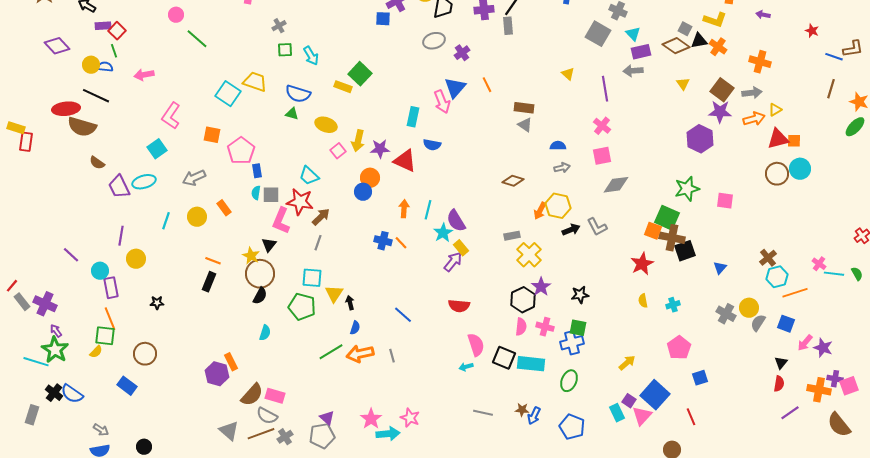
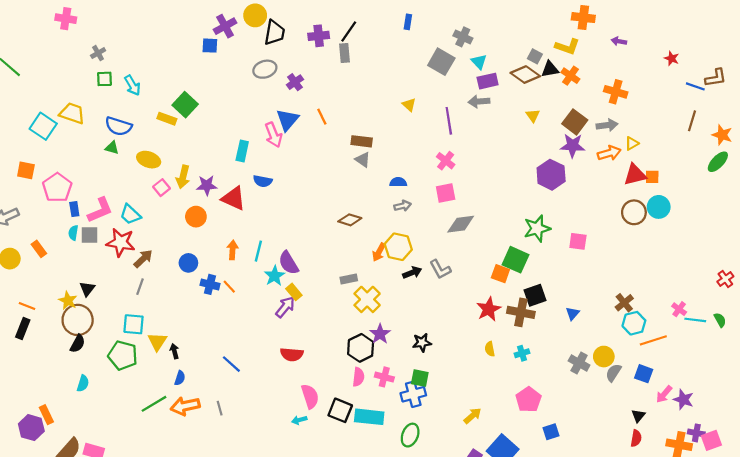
blue circle: (363, 192) -> (188, 263), moved
pink L-shape: (281, 221) -> (100, 210), moved, turned -136
brown cross: (672, 238) -> (521, 312), moved

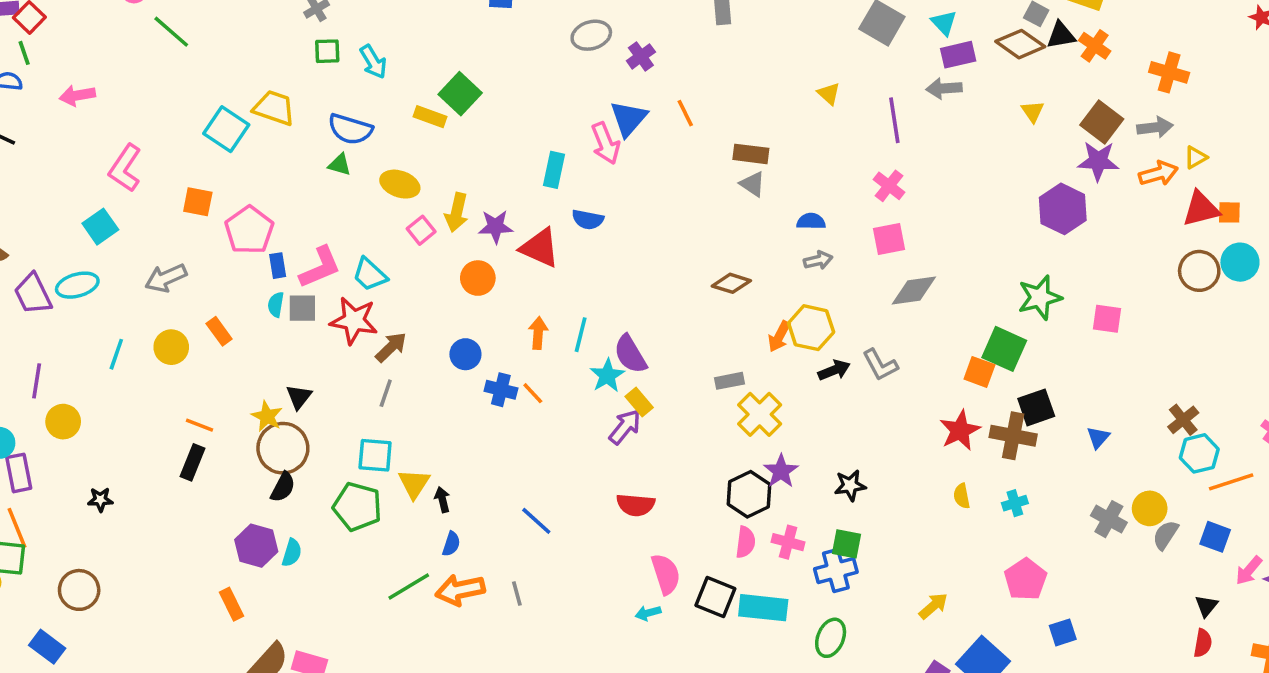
purple hexagon: (31, 428) -> (256, 546), moved

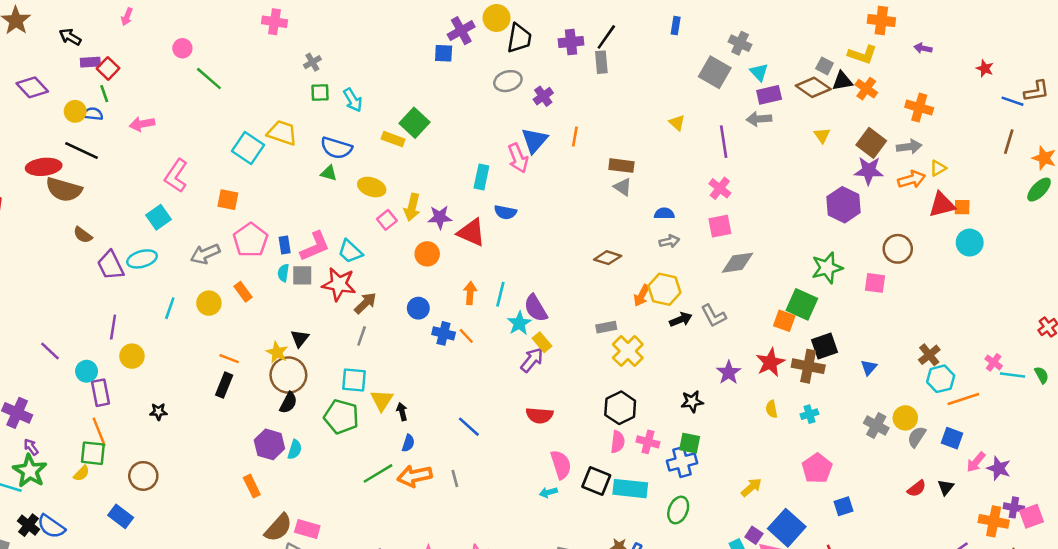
orange line: (685, 113) -> (575, 137), turned 36
pink pentagon: (249, 230) -> (251, 240), moved
brown circle: (1199, 271) -> (898, 249), moved
purple star: (781, 471) -> (729, 372), moved
red semicircle: (1203, 643) -> (917, 489), moved, turned 42

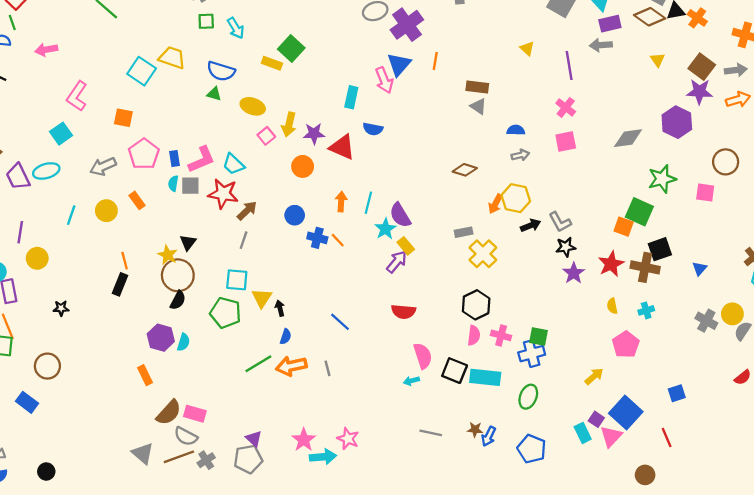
purple cross: (543, 96) -> (407, 25), size x1.8
gray diamond: (738, 263) -> (628, 138), moved
orange line: (229, 359) -> (125, 261), turned 54
black star: (692, 402) -> (566, 247), moved
pink pentagon: (817, 468) -> (626, 344), moved

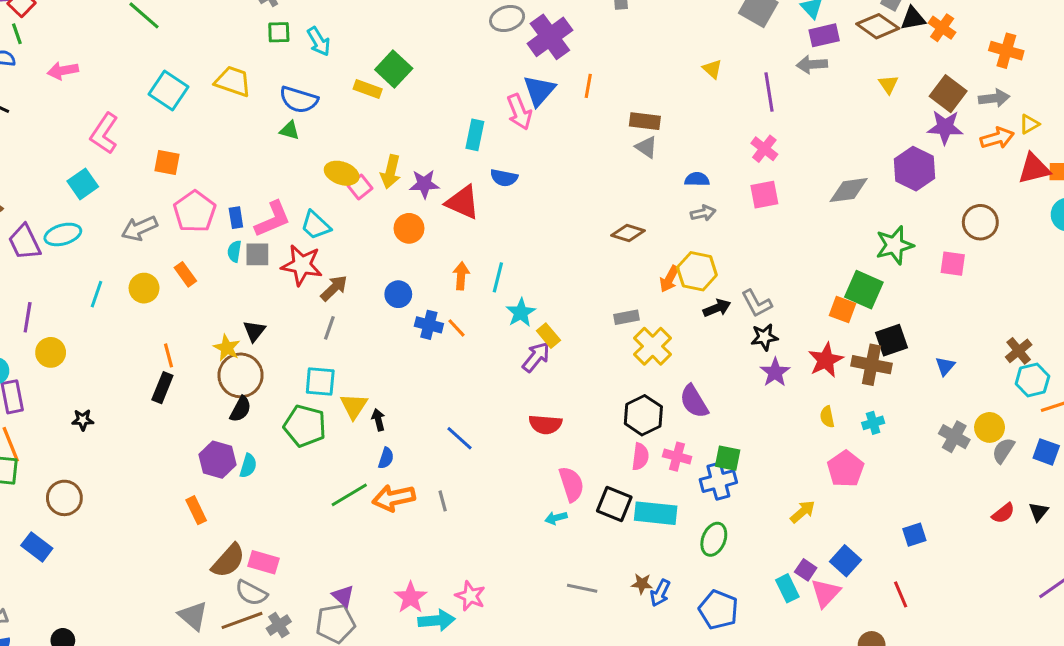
cyan square: (142, 71) -> (169, 90), moved
yellow ellipse: (253, 106) -> (342, 173), moved
purple semicircle: (400, 215) -> (694, 401), moved
blue square: (626, 413) -> (846, 561), size x0.7

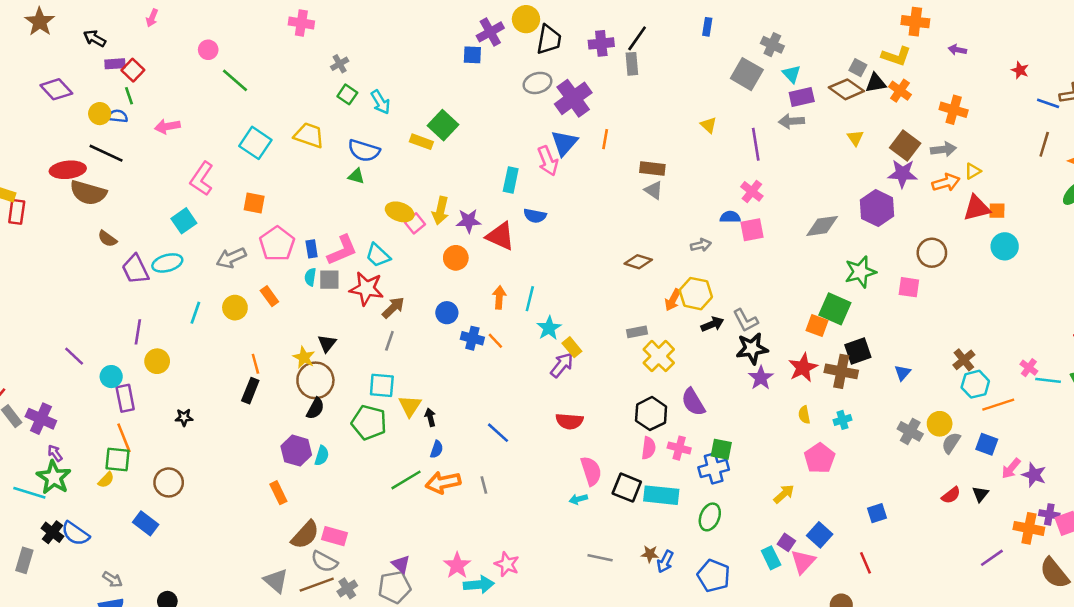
green square: (279, 32) -> (347, 94), turned 36
blue semicircle: (697, 179) -> (730, 217), moved
black star: (764, 337) -> (752, 348), size x1.4

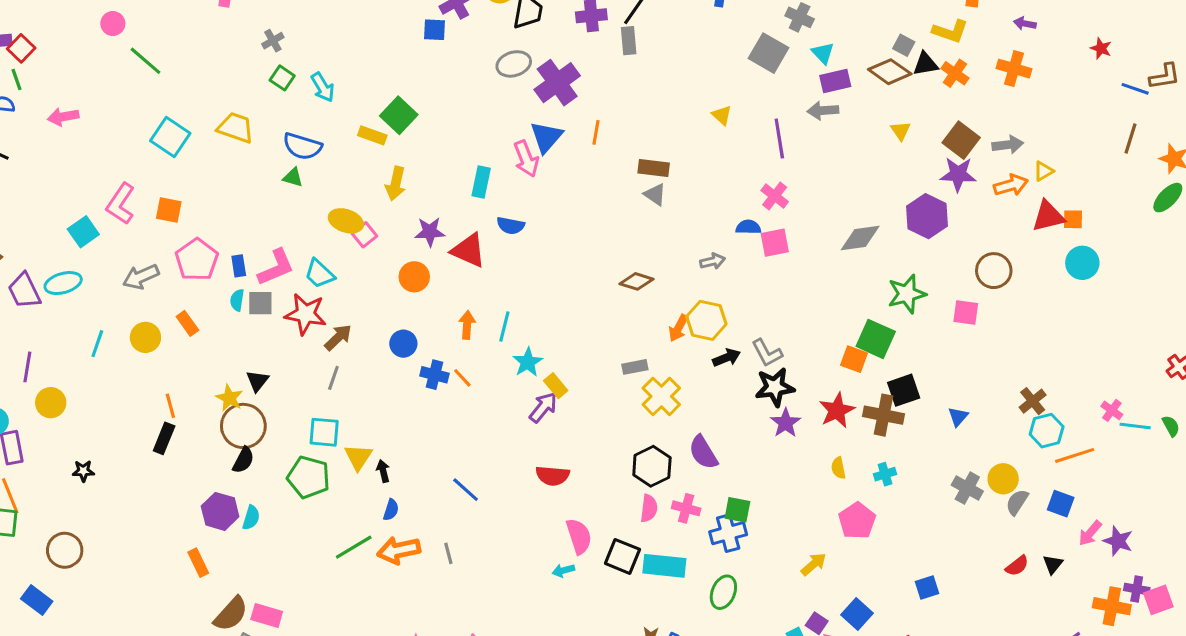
orange cross: (954, 110) -> (1014, 69), moved
pink L-shape: (202, 179) -> (121, 204), moved
yellow arrow: (440, 211) -> (396, 184), moved

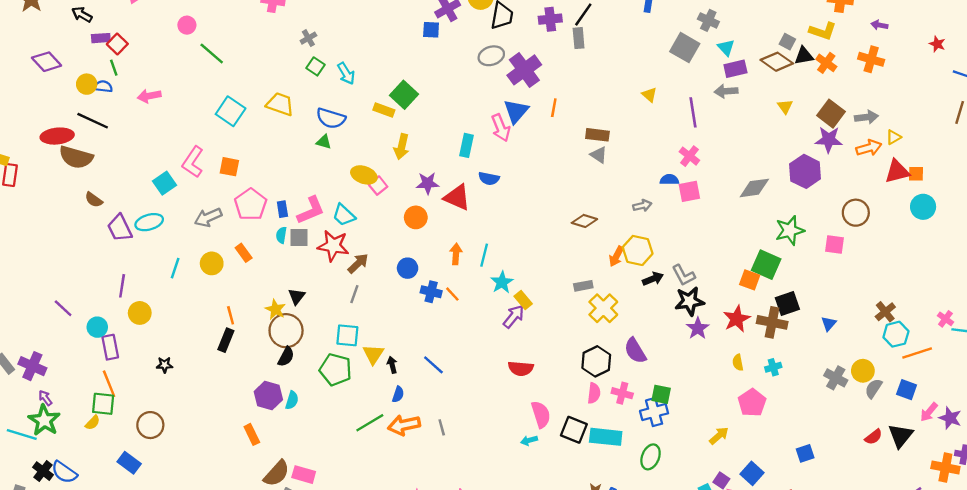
blue line: (466, 490) -> (433, 365), moved
black triangle: (1053, 564) -> (901, 436), size x1.6

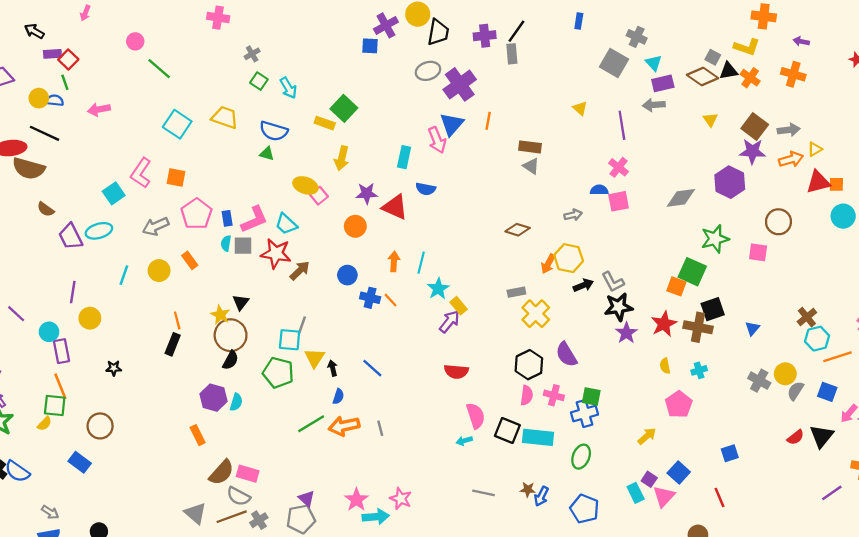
gray line: (354, 294) -> (302, 325), moved

